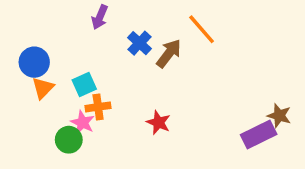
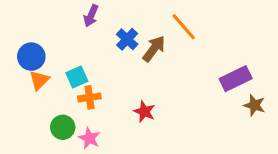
pink star: (83, 122) -> (89, 138), moved
purple rectangle: (259, 135) -> (236, 79), moved

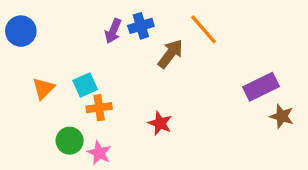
purple arrow: (91, 16) -> (113, 31), moved
blue cross: (127, 39) -> (141, 26), moved, turned 30
blue circle: (31, 57) -> (21, 31), moved

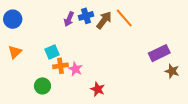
brown arrow: (170, 54) -> (104, 20), moved
orange triangle: (43, 88) -> (15, 52), moved
red star: (160, 123) -> (98, 89), moved
pink star: (99, 153) -> (75, 69), moved

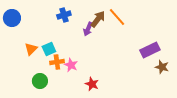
blue cross: (86, 16) -> (64, 15), moved
purple arrow: (69, 19) -> (88, 29), moved
orange triangle: (15, 52) -> (31, 49), moved

